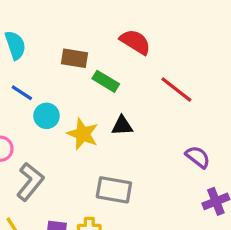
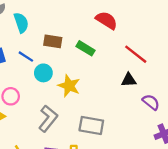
brown rectangle: (74, 58) -> (53, 41), moved
black triangle: (122, 126) -> (129, 80), moved
gray L-shape: (30, 182) -> (48, 118), moved

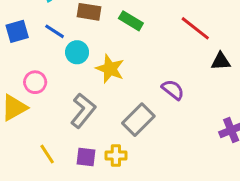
black triangle: (129, 80) -> (221, 61), moved
purple semicircle: (151, 102) -> (173, 90), moved
gray rectangle: (91, 126) -> (138, 120), turned -55

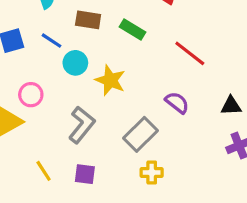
red line: (195, 28) -> (190, 53), moved
black triangle: (221, 61) -> (231, 106), moved
yellow cross: (116, 156) -> (152, 173), moved

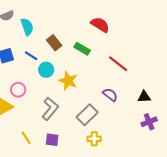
brown rectangle: (88, 20) -> (54, 43), turned 42

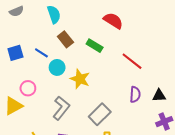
cyan semicircle: (27, 27) -> (54, 14), moved
purple semicircle: (110, 95) -> (135, 94), moved, turned 56

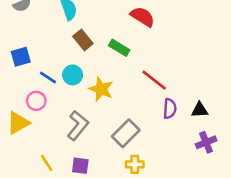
blue line: (41, 53) -> (48, 78), moved
red line: (132, 61) -> (154, 80), moved

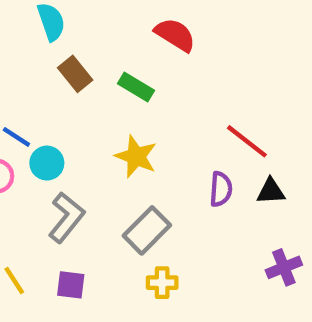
cyan circle: (73, 75) -> (47, 163), moved
red line: (154, 80) -> (247, 141), moved
yellow star: (101, 89) -> (136, 157), moved
purple cross: (206, 142) -> (284, 267), moved

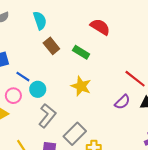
purple semicircle: (221, 189) -> (122, 102), turned 42
gray rectangle: (147, 230) -> (75, 134), moved

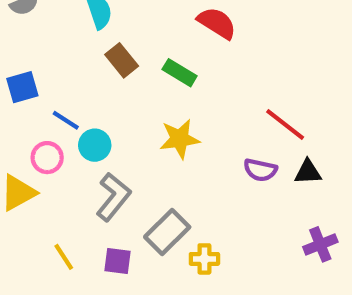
yellow star: (81, 86) -> (180, 139), turned -30
purple semicircle: (122, 102) -> (260, 170), turned 56

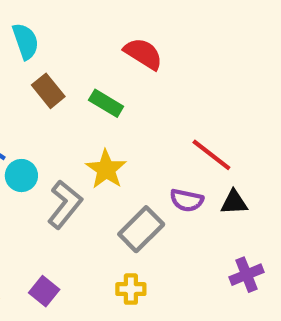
yellow star: (180, 139) -> (106, 169), turned -30
gray L-shape: (113, 197) -> (65, 204), moved
gray rectangle: (167, 232) -> (141, 229), moved
purple square: (118, 261) -> (44, 291), turned 32

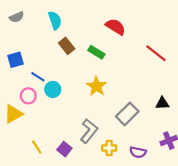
red line: (211, 155) -> (156, 53), moved
purple semicircle: (187, 200) -> (138, 152), moved
gray L-shape: (65, 204) -> (89, 131), moved
gray rectangle: (141, 229) -> (127, 114), moved

